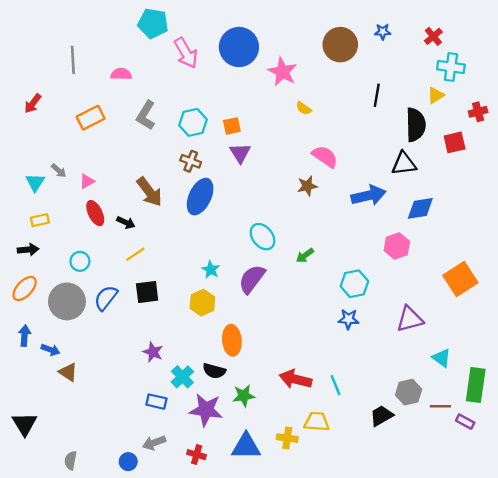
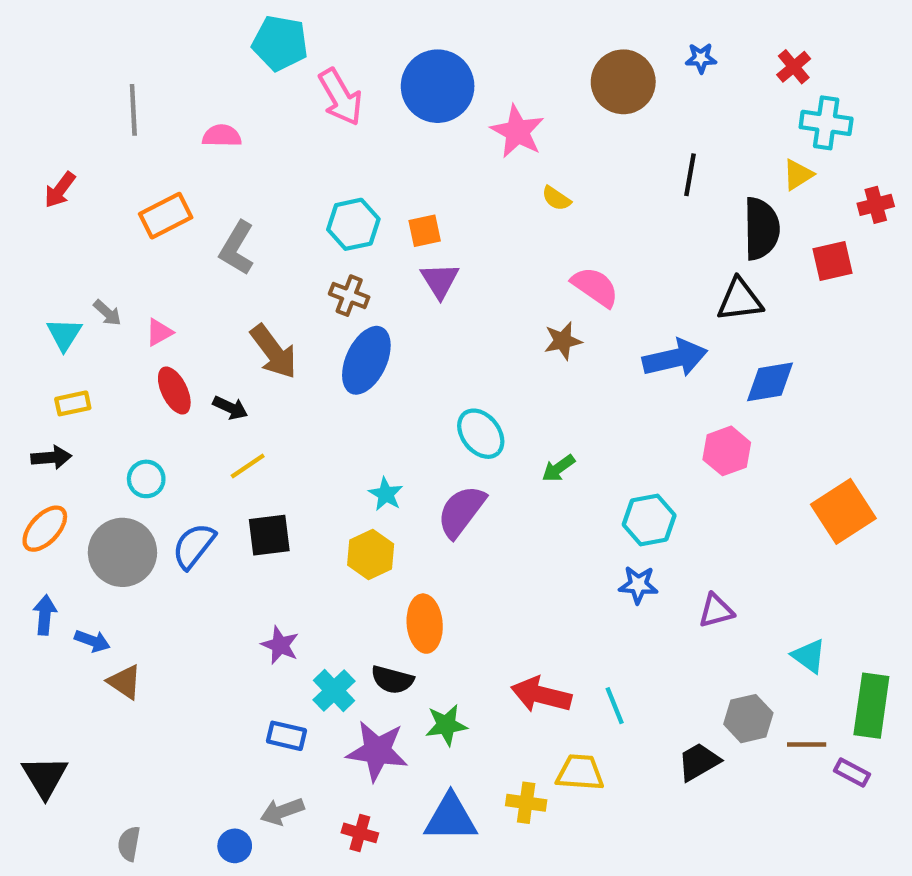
gray L-shape: (146, 115) -> (237, 248), moved
purple triangle: (410, 319) -> (716, 611), moved, size x0.7

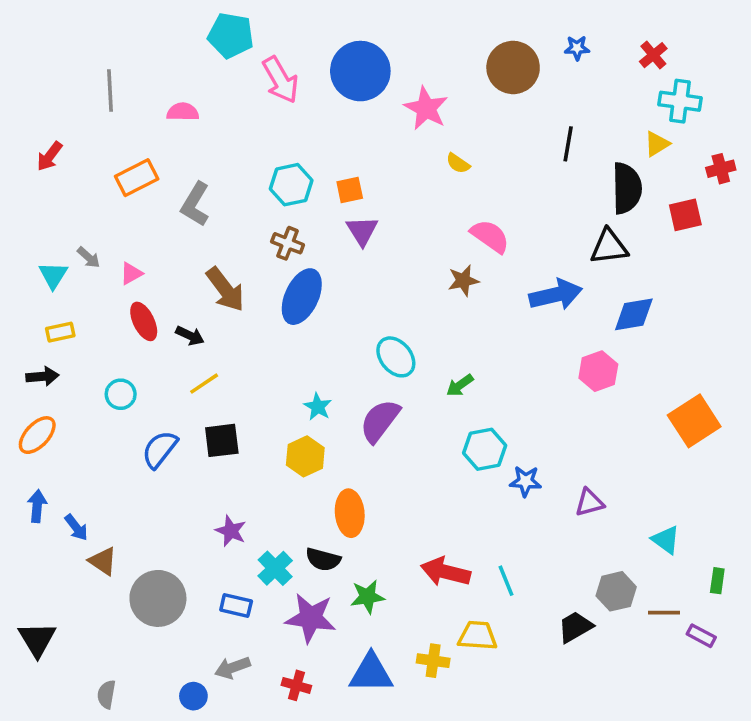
cyan hexagon: (649, 520) -> (485, 449), moved
gray circle: (122, 552) -> (158, 598), moved
blue arrow: (92, 641) -> (76, 527), turned 32
green rectangle: (871, 706) -> (717, 581), size x0.5

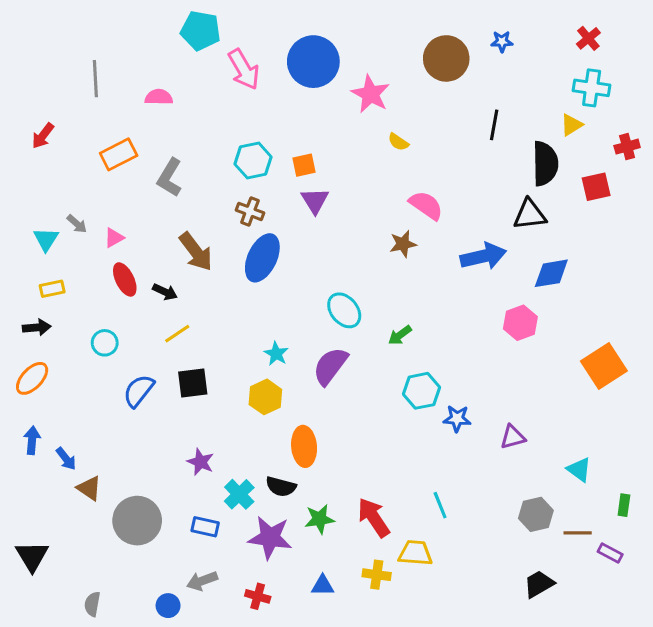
red cross: (653, 55) -> (588, 38), moved
red arrow: (446, 572) -> (374, 517), moved, turned 42
black trapezoid: (575, 627) -> (539, 584), moved
blue triangle: (371, 673) -> (323, 585), size x0.6

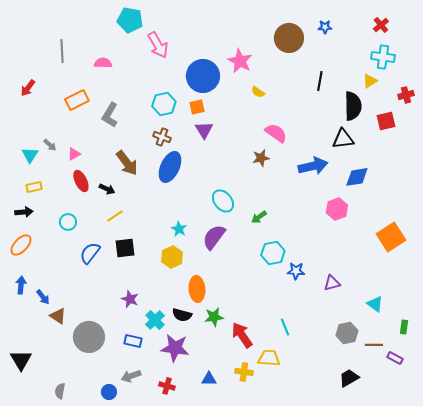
blue circle: (313, 62) -> (203, 76), moved
green star: (319, 519) -> (214, 317), moved

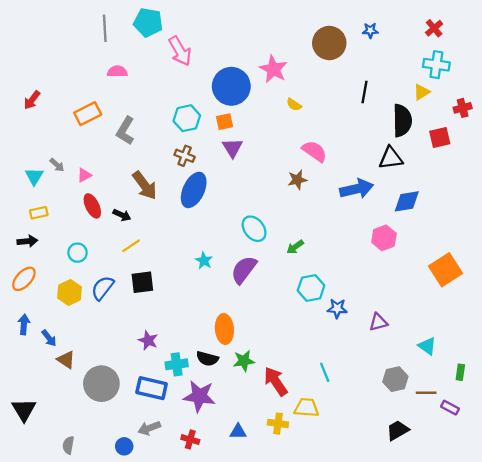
gray line: (62, 51) -> (105, 28), moved
yellow hexagon: (172, 257) -> (70, 293), moved
cyan cross: (155, 320) -> (177, 364), turned 36
blue rectangle: (133, 341) -> (152, 388), size x1.5

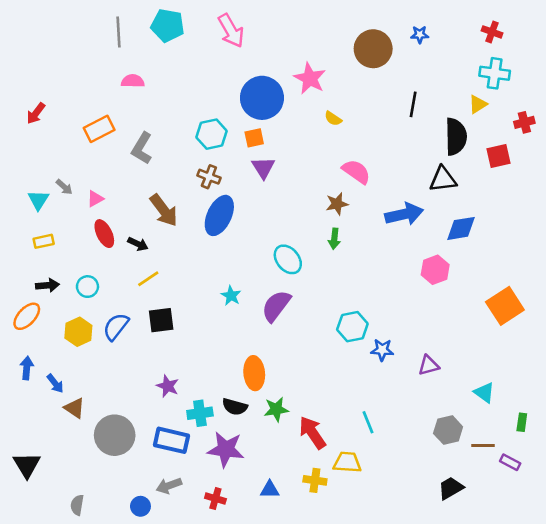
red cross: (434, 28) -> (492, 32), turned -30
pink arrow: (180, 51) -> (231, 31), moved
black arrow: (27, 241) -> (47, 285), moved
green arrow: (295, 247) -> (334, 239), moved, turned -48

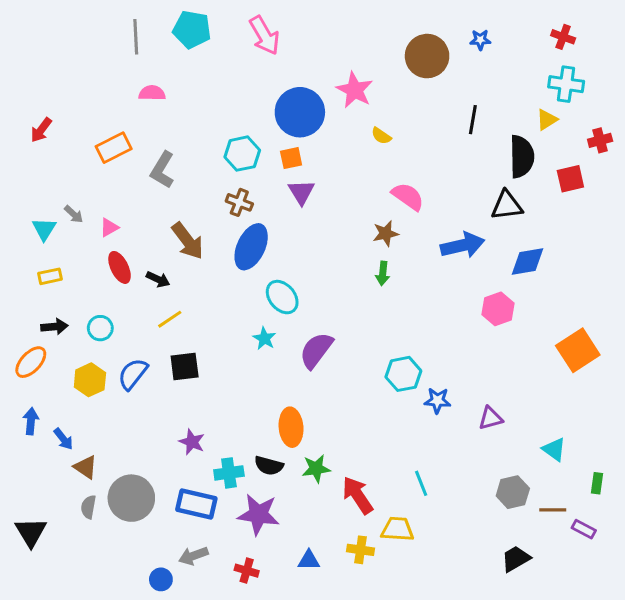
cyan ellipse: (288, 259) -> (282, 297), moved
gray semicircle: (77, 505) -> (88, 507), moved

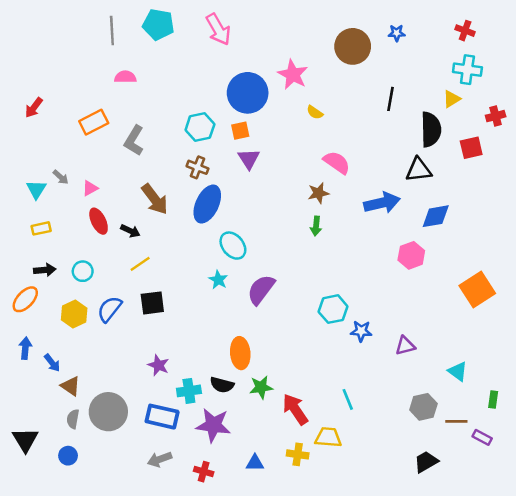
blue circle: (161, 579) -> (68, 456), moved

